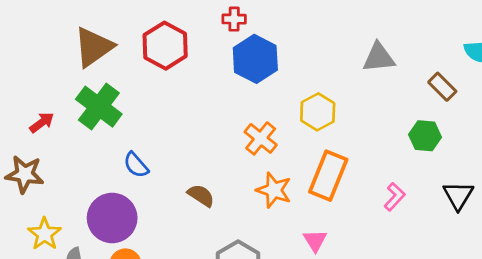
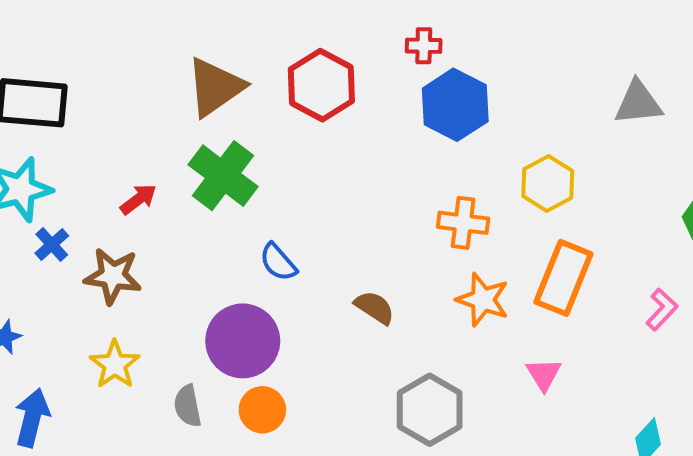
orange cross: (261, 138) -> (463, 223), turned -32
yellow star: (45, 234) -> (115, 365), moved

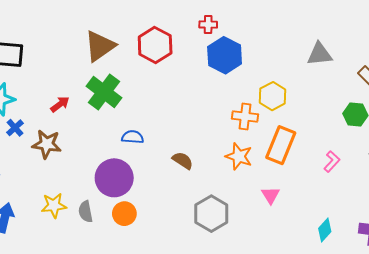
orange cross: (463, 223) -> (245, 117), moved
blue semicircle: (278, 262) -> (133, 137), turned 135
yellow star: (115, 365) -> (54, 205), moved, turned 30

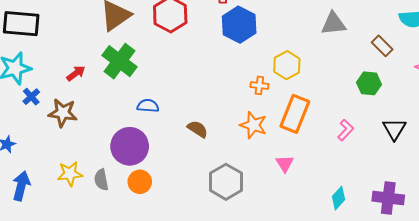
orange cross: (245, 117) -> (259, 85), size x0.7

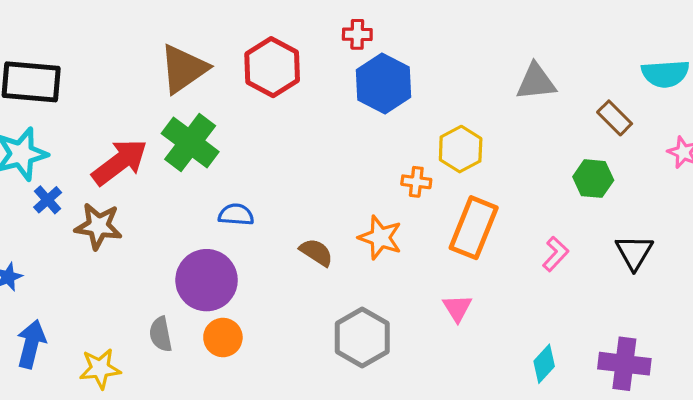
red arrow: (76, 73) -> (120, 162), size x1.8
orange star: (253, 125) -> (380, 238), moved
yellow star: (70, 174) -> (100, 369), moved

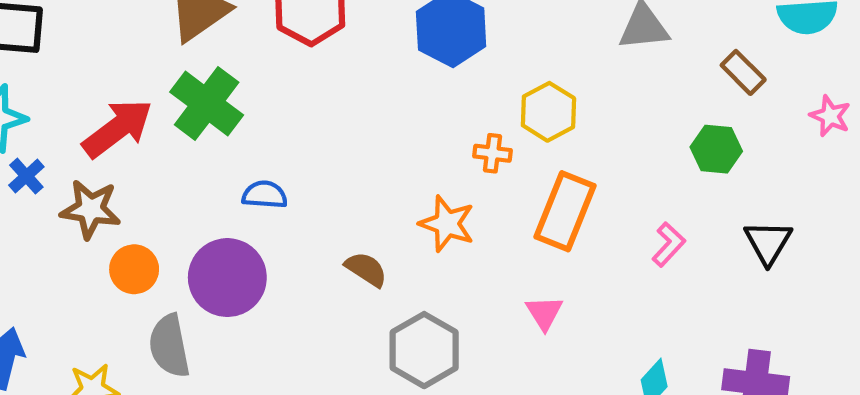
brown semicircle: (316, 252) -> (366, 269), moved
gray semicircle: (161, 334) -> (169, 346), size x1.4
orange circle: (223, 337) -> (134, 269), moved

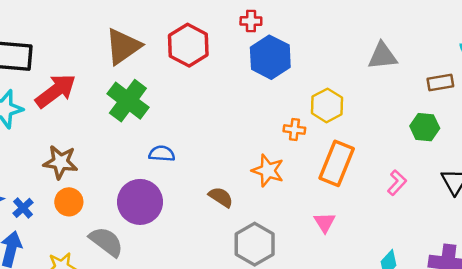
brown rectangle: (743, 72) -> (440, 83), turned -55
red arrow: (118, 128) -> (56, 91), moved
blue cross: (26, 176) -> (23, 208), moved
orange circle: (134, 269) -> (69, 202), moved
gray semicircle: (169, 346) -> (106, 242), turned 138

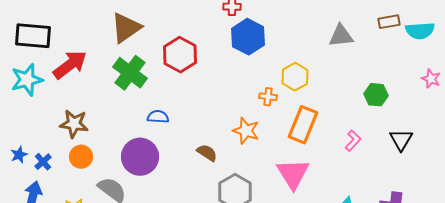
red hexagon: (188, 45) -> (180, 55), moved
brown rectangle: (440, 83) -> (389, 22), moved
pink triangle: (325, 222) -> (293, 174), size x1.8

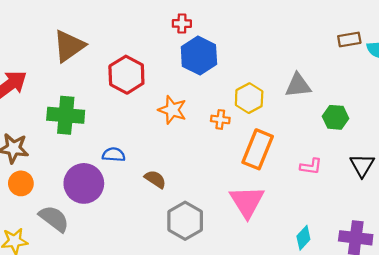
gray triangle: (341, 36) -> (298, 85), moved
green cross: (130, 73) -> (66, 115), moved, turned -32
blue semicircle: (158, 117) -> (114, 155), moved
orange star: (246, 131) -> (172, 110), moved
pink L-shape: (353, 141) -> (311, 166), turned 55

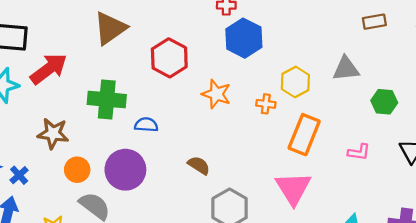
brown rectangle: (349, 39) -> (374, 22), moved
blue semicircle: (114, 155) -> (146, 125), moved
orange circle: (21, 183) -> (77, 170), moved

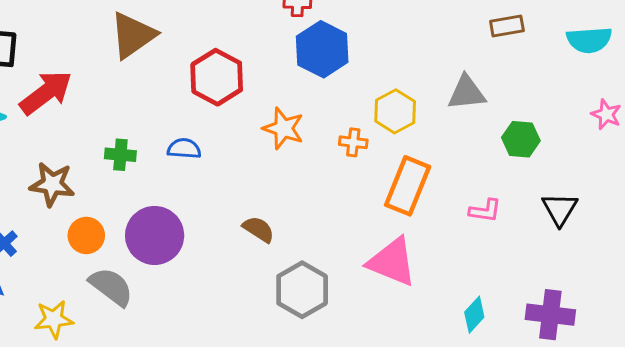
green cross: (107, 100) -> (120, 155), moved, size x0.6
blue semicircle: (146, 125) -> (184, 149), moved
pink triangle: (293, 188) -> (392, 262), turned -36

